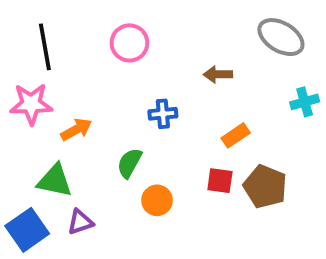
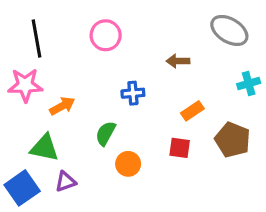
brown pentagon: (265, 187) -> (233, 140), moved

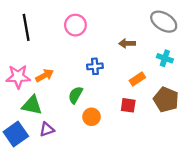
cyan cross: (249, 83) -> (165, 58), moved, turned 35
pink star: (25, 85) -> (18, 77), moved

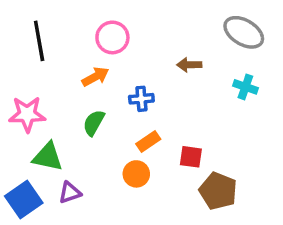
orange arrow: (45, 76) -> (95, 77), moved
orange rectangle: (137, 79) -> (148, 141), moved
green semicircle: (75, 95) -> (94, 123), moved
brown pentagon: (166, 100) -> (218, 191), moved

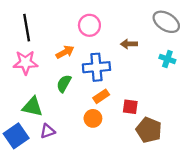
pink circle: (112, 37) -> (89, 25), moved
blue cross: (141, 99) -> (96, 67), size x1.6
pink star: (27, 114) -> (25, 63), moved

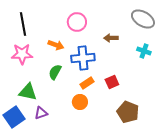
orange arrow: (65, 52) -> (56, 45), turned 49
red square: (130, 107) -> (112, 82), moved, turned -32

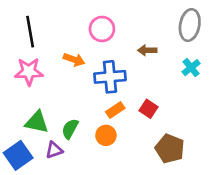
gray ellipse: (143, 19) -> (190, 25), turned 70
cyan cross: (144, 51) -> (191, 68), turned 32
green semicircle: (55, 72) -> (70, 129), moved
red square: (112, 82) -> (148, 109), turned -32

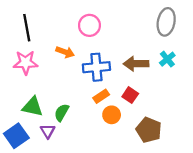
brown arrow: (147, 50) -> (136, 64), moved, size x1.5
orange circle: (106, 135) -> (112, 115), moved
purple triangle: (54, 150) -> (48, 131), turned -42

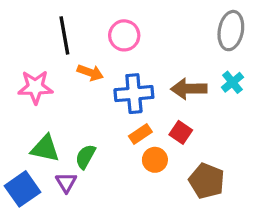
black line: (27, 28) -> (64, 35), moved

